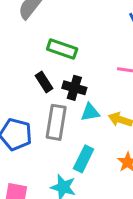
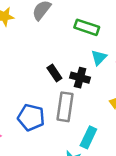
green rectangle: (62, 49) -> (87, 27), moved
cyan triangle: (90, 112) -> (99, 58), moved, turned -35

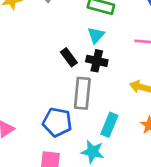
cyan triangle: (99, 58) -> (96, 35), moved
blue pentagon: (31, 117) -> (57, 122), moved

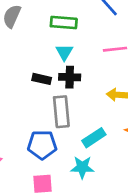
black rectangle: (69, 57) -> (42, 79), turned -30
cyan rectangle: (109, 125) -> (94, 138), turned 45

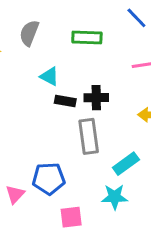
cyan triangle: (64, 52) -> (49, 76), moved, turned -30
blue pentagon: (42, 145) -> (49, 179), moved

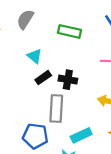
black rectangle: (65, 101) -> (43, 78), turned -56
blue pentagon: (49, 179) -> (35, 136), moved

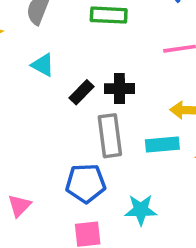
cyan triangle: (35, 56) -> (43, 65), moved
cyan rectangle: (81, 135) -> (162, 144), moved, turned 30

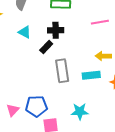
black cross: (119, 89) -> (56, 30), moved
blue pentagon: (86, 183) -> (36, 106), moved

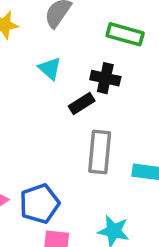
blue pentagon: (36, 106) -> (39, 204), turned -30

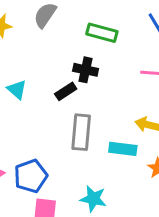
cyan triangle: (50, 68) -> (17, 89), moved

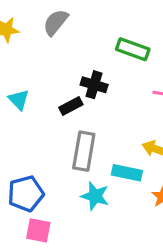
green rectangle: (102, 33) -> (133, 49), moved
cyan star: (93, 199) -> (95, 196), moved

